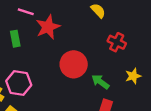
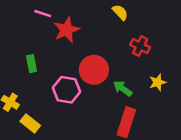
green rectangle: (15, 39) -> (31, 64), moved
pink hexagon: (19, 83) -> (66, 90), moved

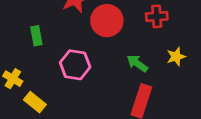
red cross: (140, 46) -> (157, 16), turned -30
red circle: (94, 70) -> (107, 21), moved

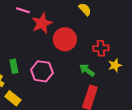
red cross: (157, 16) -> (101, 48), moved
green rectangle: (36, 36) -> (14, 66), moved

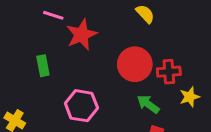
red circle: (65, 39) -> (135, 64), moved
green rectangle: (14, 66) -> (43, 66), moved

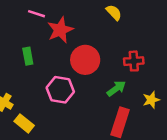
red circle: (135, 64) -> (85, 60), moved
yellow star: (190, 97) -> (151, 100), moved
green arrow: (148, 104) -> (116, 89), turned 108

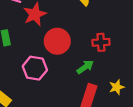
yellow star: (151, 100) -> (117, 87), moved

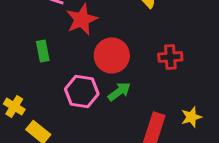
green arrow: (85, 67) -> (119, 92), moved

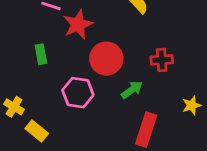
green arrow: (119, 92) -> (132, 90), moved
yellow star: (191, 117) -> (192, 105), moved

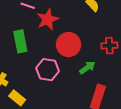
green rectangle: (41, 54) -> (20, 41), size x1.5

